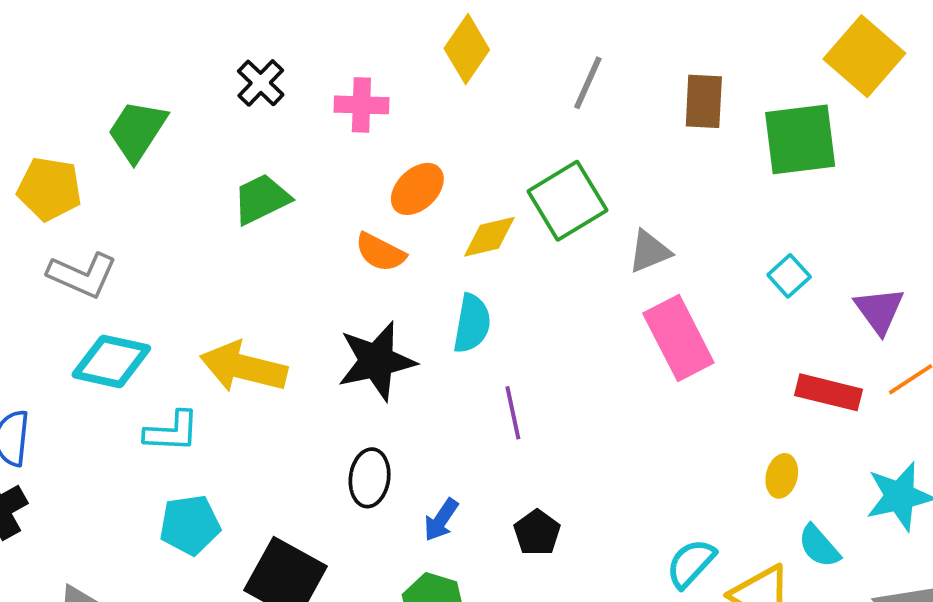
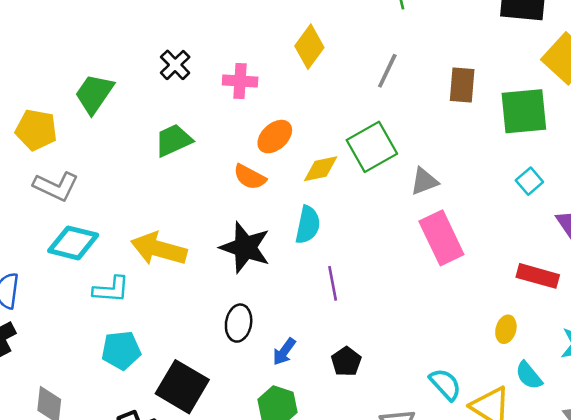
cyan square: (789, 276) -> (529, 181), moved
black star: (377, 361) -> (245, 247), turned 30
cyan semicircle: (691, 563) -> (445, 384), turned 93

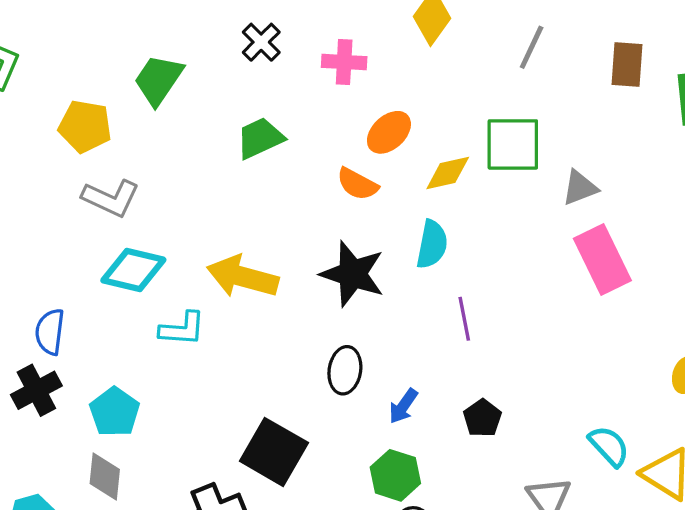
green square: (372, 147) -> (513, 144), turned 30
cyan pentagon: (121, 350) -> (115, 412), moved, turned -30

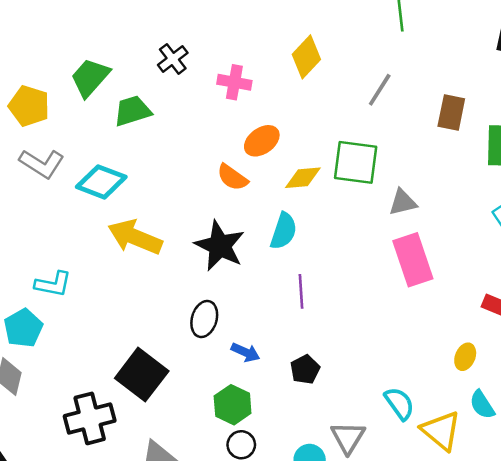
green trapezoid: (260, 138) -> (133, 111), moved
cyan diamond: (133, 270) -> (101, 182), moved
cyan L-shape: (182, 329) -> (53, 284), moved
blue arrow: (403, 406) -> (246, 352), turned -108

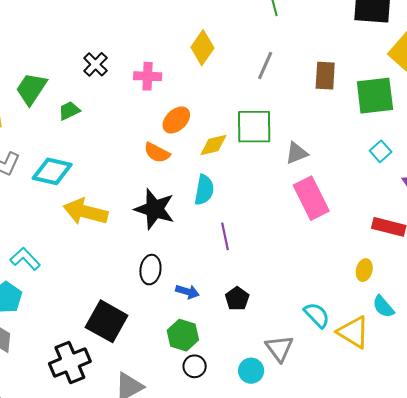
green trapezoid: (133, 111) -> (69, 111), size x0.7
cyan L-shape: (53, 284) -> (25, 259), turned -136

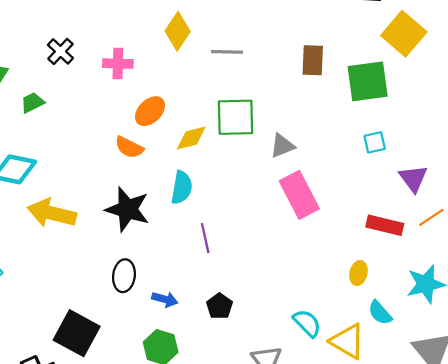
gray line: (265, 65) -> (227, 52), moved, turned 68
cyan square: (381, 151) -> (375, 142), turned 30

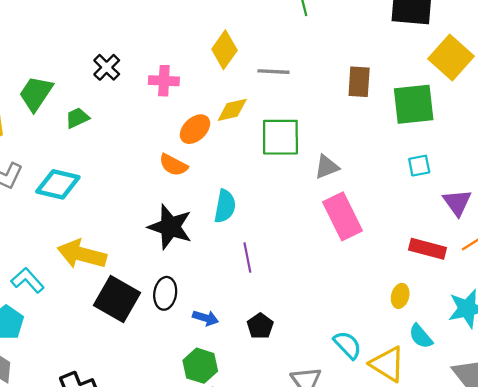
yellow diamond: (191, 138) -> (232, 110), moved
yellow arrow: (52, 213) -> (82, 254), moved
black square: (77, 333) -> (117, 299), moved

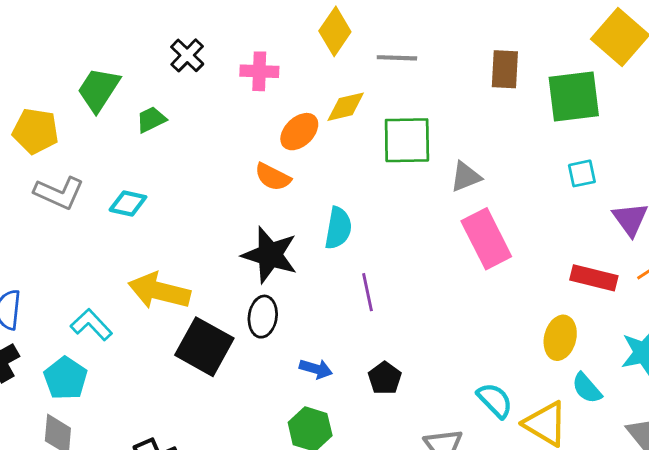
cyan diamond: (58, 184) -> (128, 203), size x0.7
black ellipse: (165, 293) -> (263, 317), moved
yellow ellipse: (400, 296) -> (560, 338), size x1.4

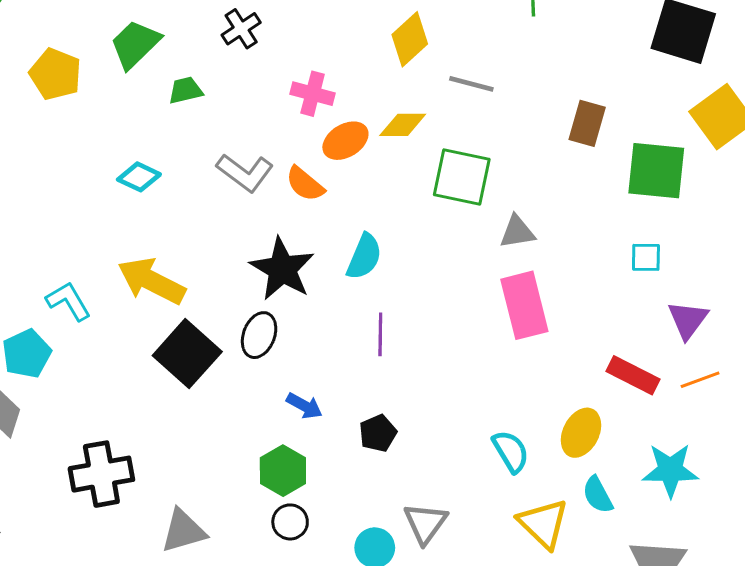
pink cross: (259, 71) -> (313, 94), moved
gray L-shape: (59, 193) -> (245, 173), moved
cyan semicircle: (495, 400) -> (511, 451), moved

